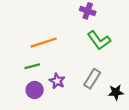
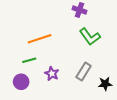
purple circle: (35, 90) -> (21, 82), moved

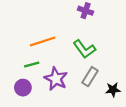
green L-shape: (90, 37) -> (84, 49), moved
purple star: (52, 74) -> (56, 79), size x1.5

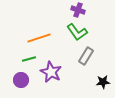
green L-shape: (84, 49) -> (77, 32), moved
gray rectangle: (90, 77) -> (86, 56), moved

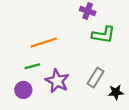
green L-shape: (77, 32) -> (103, 35), moved, turned -45
gray rectangle: (86, 56) -> (96, 78), moved

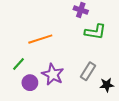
green line: (32, 66) -> (19, 64), moved, turned -32
purple circle: (23, 90) -> (30, 83), moved

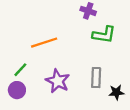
gray rectangle: (88, 71) -> (96, 78), turned -30
purple circle: (30, 83) -> (17, 90), moved

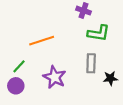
gray rectangle: (96, 78) -> (91, 63), moved
black star: (116, 92) -> (110, 78), moved

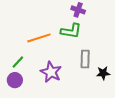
green L-shape: (99, 33) -> (71, 31), moved

